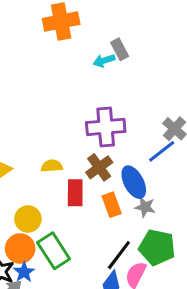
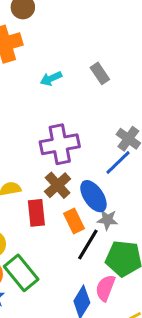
gray rectangle: (120, 49) -> (100, 73), moved
black line: (119, 255) -> (88, 244), moved

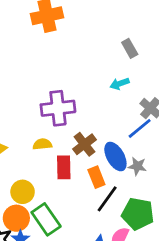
cyan arrow: (51, 78) -> (120, 84), moved
purple cross: (60, 144) -> (58, 108), moved
gray star: (107, 220) -> (137, 166), moved

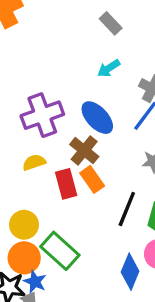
blue ellipse: (115, 157) -> (97, 118), moved
orange rectangle: (96, 177) -> (92, 179), moved

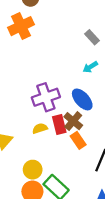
red rectangle: (66, 184) -> (59, 125), moved

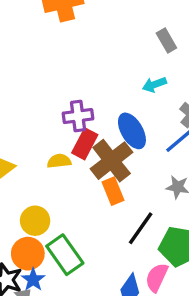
purple cross: (46, 97) -> (78, 116), size x0.7
brown cross: (73, 121) -> (112, 161), size x1.4
red rectangle: (59, 125) -> (85, 144), moved, turned 30

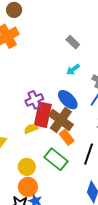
red rectangle: (85, 144) -> (43, 115), size x1.4
green rectangle: (65, 255) -> (56, 159), moved

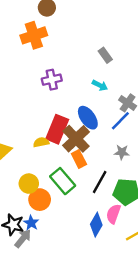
cyan arrow: (73, 69) -> (100, 85), turned -128
purple cross: (34, 100) -> (52, 80), moved
orange circle: (28, 187) -> (40, 200), moved

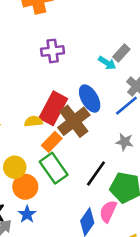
gray rectangle: (105, 55) -> (121, 53), moved, turned 72
orange rectangle: (79, 159) -> (52, 142), moved, turned 66
blue star: (31, 223) -> (27, 214), moved

